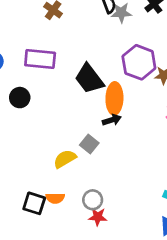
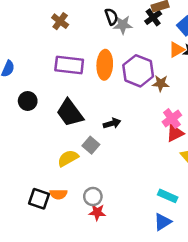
purple rectangle: (40, 59) -> (69, 65), moved
black trapezoid: (89, 79) -> (70, 113), moved
orange ellipse: (114, 98) -> (105, 65), moved

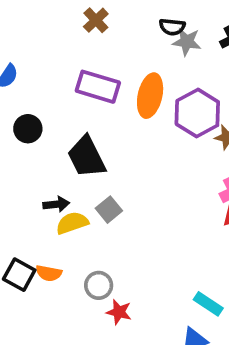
black semicircle: (111, 17) -> (172, 27), turned 105
black arrow: (112, 123) -> (56, 204), moved
red star: (97, 212) -> (119, 312), moved

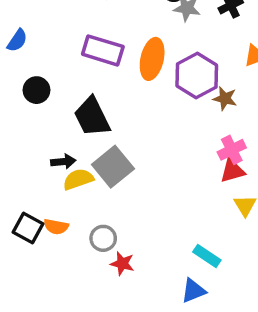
gray square: (109, 210) -> (113, 167), size x1.6

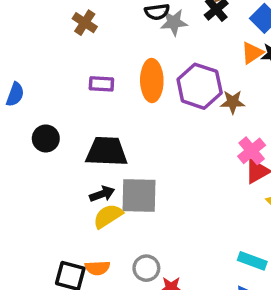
purple rectangle: (103, 50) -> (101, 84), size x0.6
black trapezoid: (92, 117) -> (107, 152), turned 132
black arrow: (63, 162) -> (102, 194), moved
gray square: (113, 167) -> (139, 195), turned -36

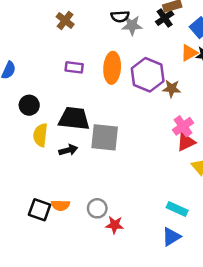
gray square: (139, 195) -> (105, 137), moved
yellow semicircle: (108, 216) -> (40, 135), moved, turned -55

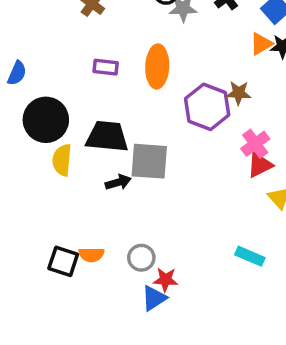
purple hexagon: (148, 75) -> (207, 107), moved
black circle: (29, 105) -> (46, 120), size x1.6
black arrow: (68, 150) -> (118, 182), moved
blue triangle: (171, 237) -> (154, 298), moved

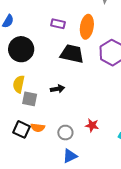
black trapezoid: (107, 136) -> (72, 54), moved
yellow semicircle: (62, 160) -> (19, 84), moved
gray square: (149, 161) -> (30, 99), moved, size x0.7
red star: (166, 280) -> (92, 125), moved

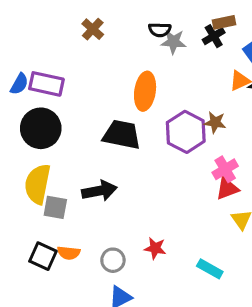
purple rectangle: (58, 24) -> (46, 84), moved, size x1.5
yellow semicircle: (19, 84) -> (38, 184), size x1.4
black arrow: (57, 89) -> (99, 191), size x1.5

